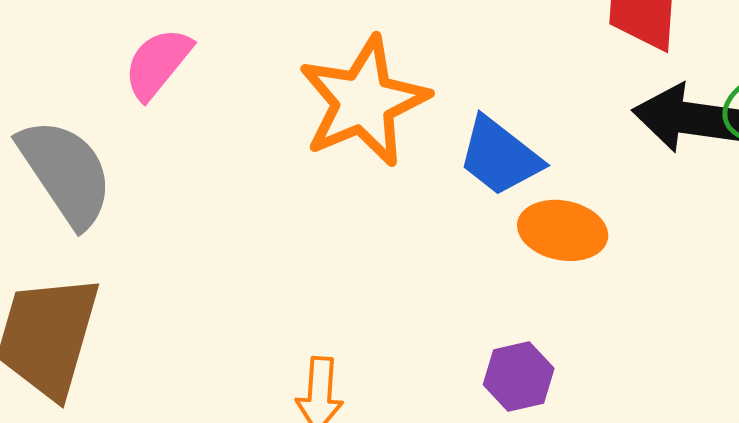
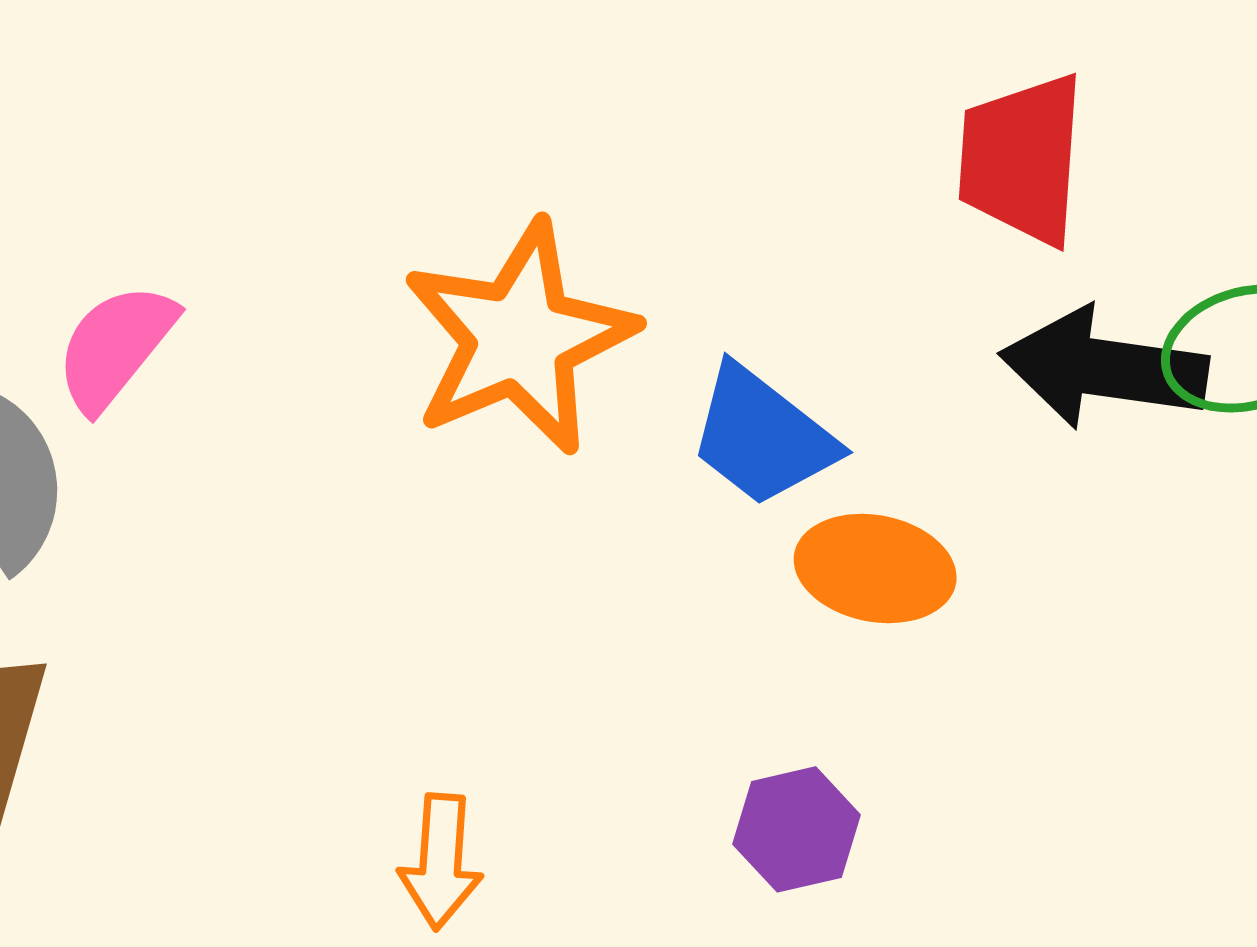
pink semicircle: (158, 63) -> (115, 347), moved

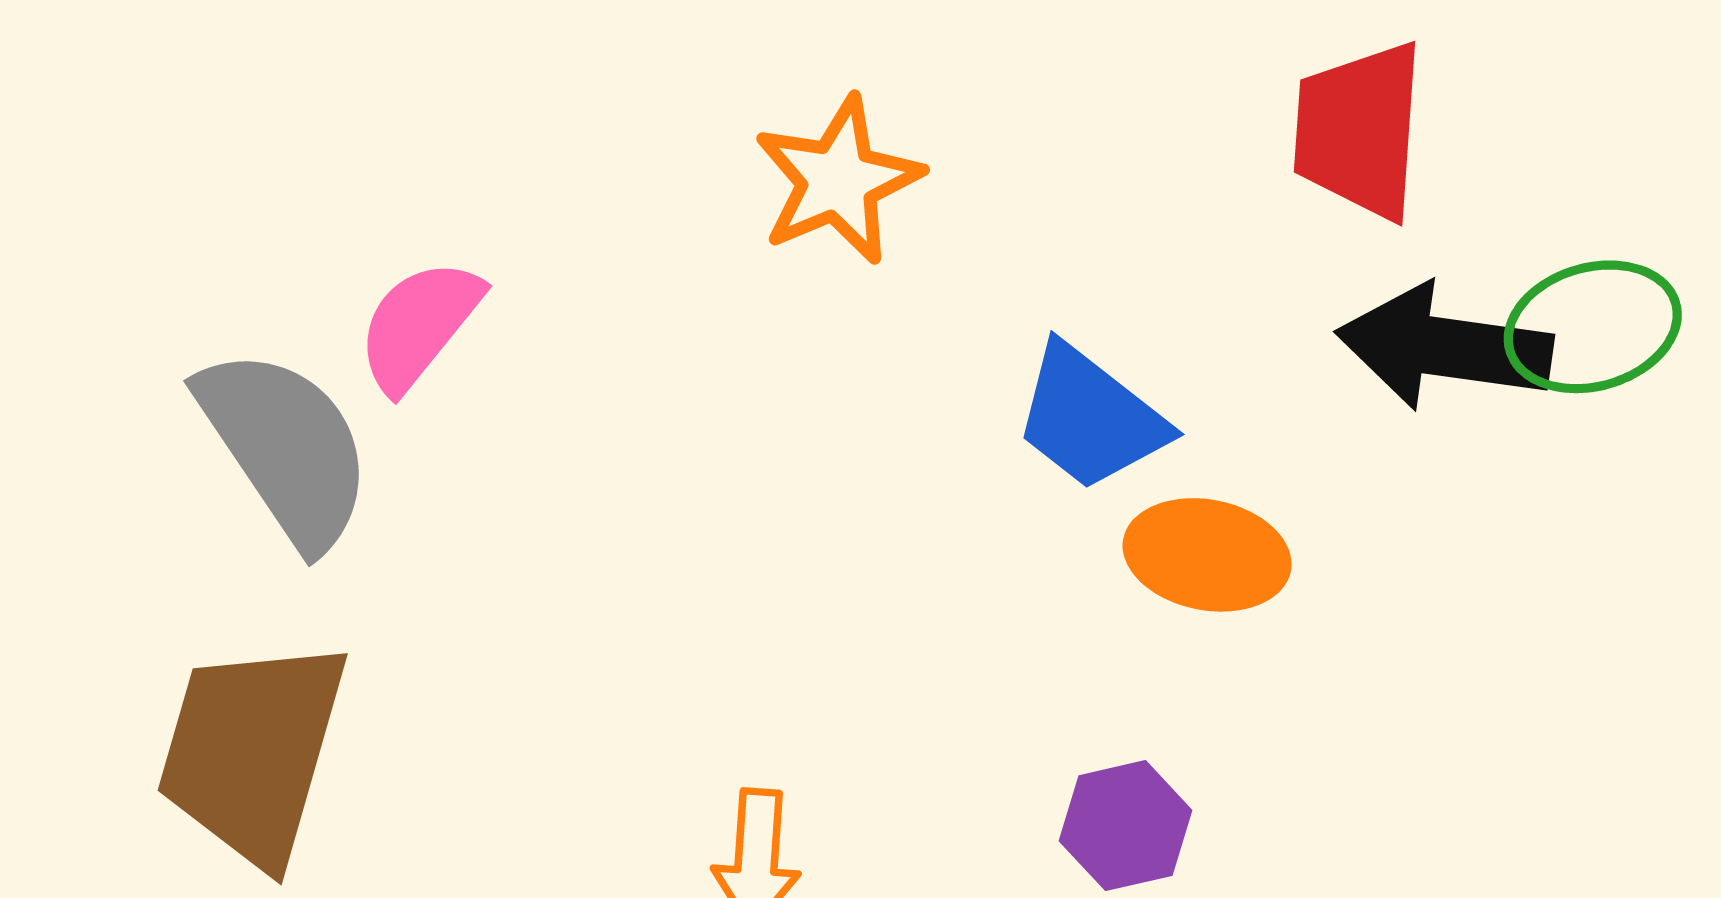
orange star: (519, 338) -> (838, 180), moved, size x0.7

